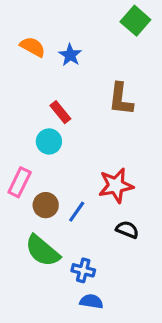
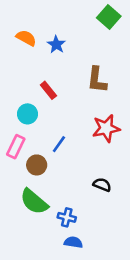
cyan circle: (49, 141) -> (27, 114), moved
red star: (116, 186) -> (106, 128), moved
blue line: (77, 212) -> (59, 144), moved

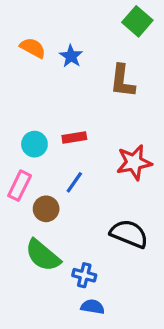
brown L-shape: (97, 80) -> (122, 81), moved
red rectangle: (48, 90) -> (74, 137), moved, turned -60
black semicircle: (102, 185) -> (129, 234), size x1.6

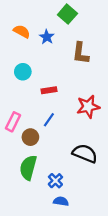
green square: (137, 21) -> (67, 14), moved
cyan circle: (34, 144) -> (23, 72), moved
green semicircle: (43, 255) -> (28, 168), turned 65
blue cross: (84, 275) -> (55, 181), turned 32

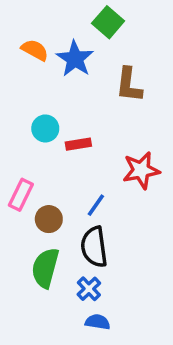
blue star: (47, 37) -> (75, 59), size x1.5
cyan circle: (23, 72) -> (45, 128), moved
blue line: (49, 120) -> (96, 205), moved
black semicircle: (85, 153) -> (94, 247), moved, turned -120

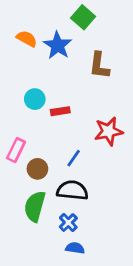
black semicircle: (94, 247) -> (72, 190), turned 104

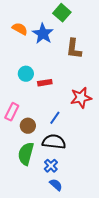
blue semicircle: (75, 248) -> (56, 185), turned 32

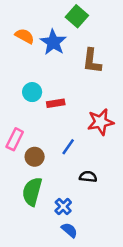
black semicircle: (54, 142) -> (88, 177), moved, size x0.6

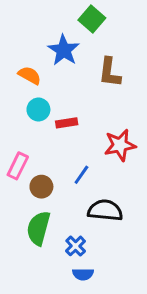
orange semicircle: (25, 36) -> (30, 75), moved
black semicircle: (88, 177) -> (105, 210), size x1.6
blue semicircle: (69, 230) -> (83, 274), turned 140

